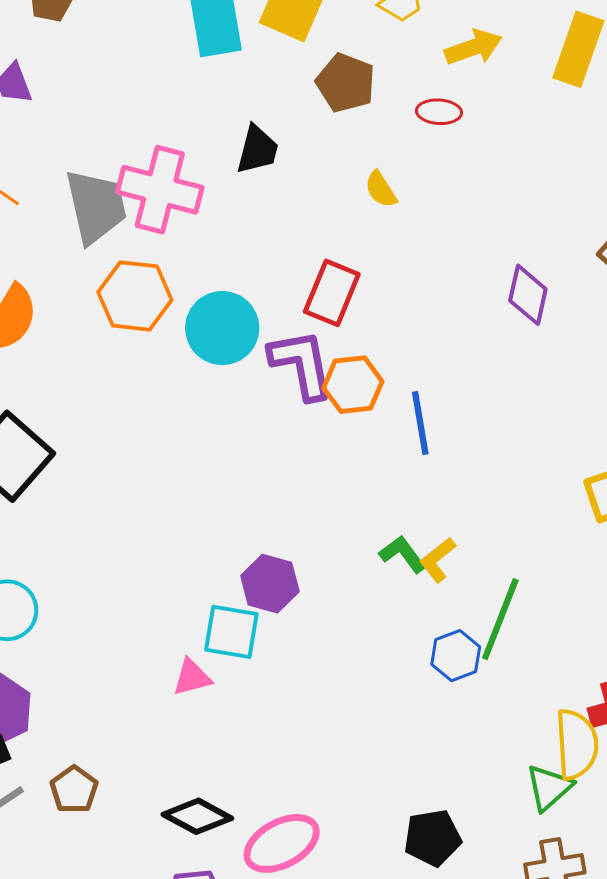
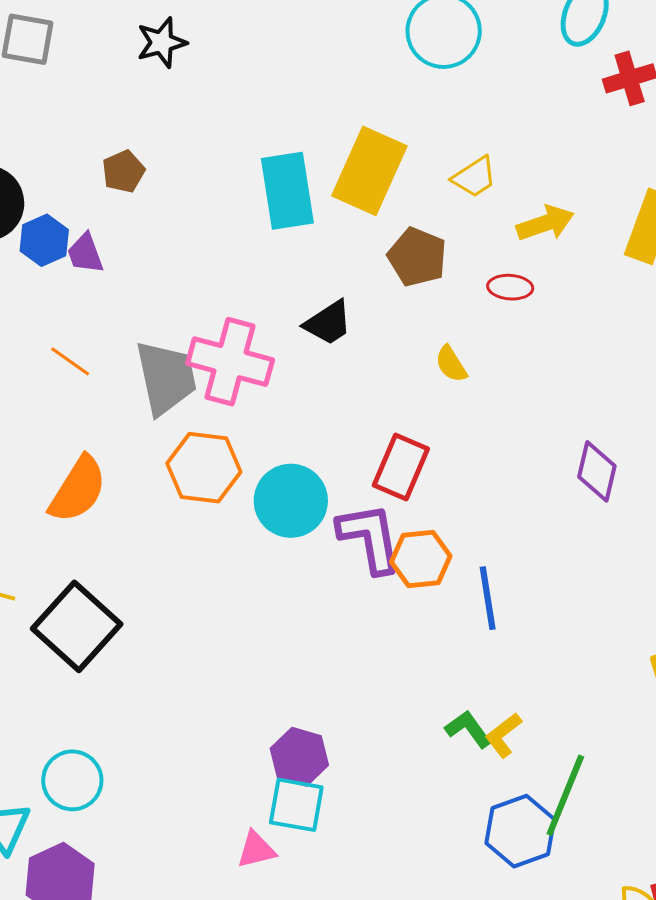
black trapezoid: (257, 150) -> (328, 323), turned 42
purple hexagon: (270, 584) -> (299, 757), moved
blue hexagon: (456, 656) -> (520, 831), size x1.4

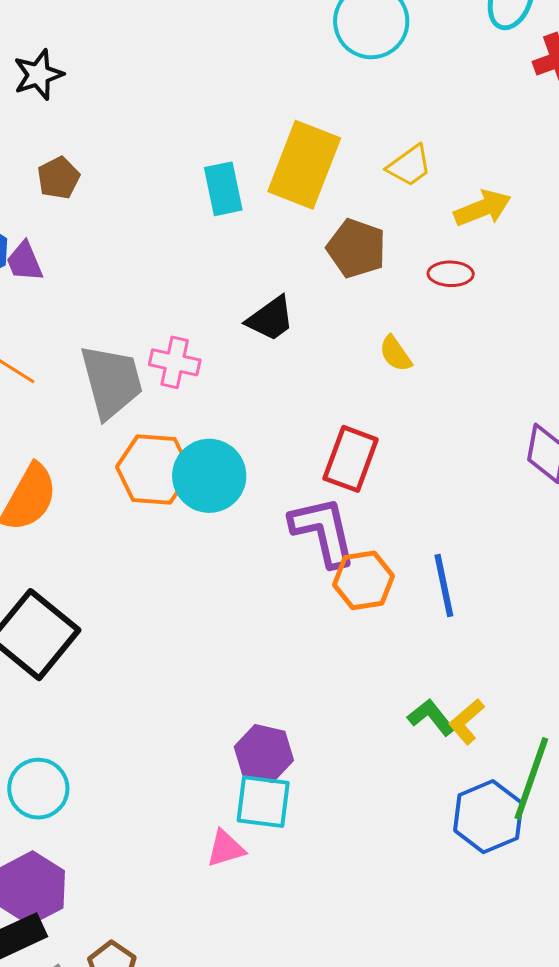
black star: (162, 43) -> (38, 75), moved
cyan rectangle: (287, 191) -> (223, 189), size x0.7
pink cross: (230, 362) -> (175, 362), size x0.6
cyan circle: (291, 501) -> (209, 476), moved
orange hexagon: (421, 559) -> (364, 580), moved

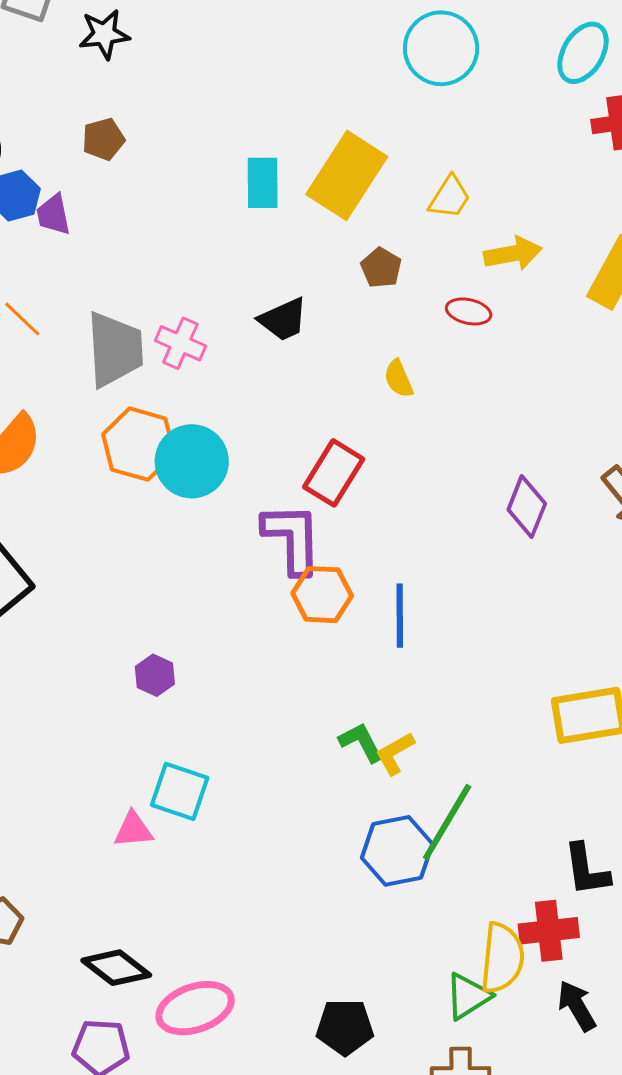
yellow trapezoid: (409, 166) -> (450, 197), turned -33
brown pentagon: (356, 248) -> (381, 268), size x0.7
purple hexagon: (264, 753) -> (155, 675), moved, size x0.7

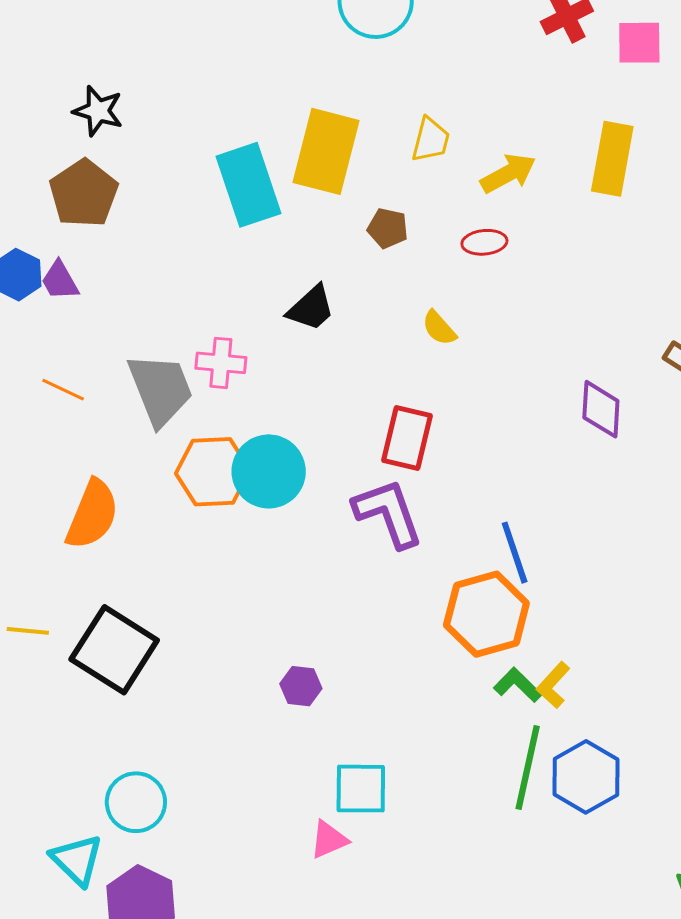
black star: (104, 34) -> (98, 111), moved, turned -30
brown pentagon: (103, 139) -> (84, 193), size x1.6
cyan rectangle: (263, 183) -> (249, 185), size x1.5
orange hexagon: (322, 595) -> (486, 614), moved, size x1.4
green line: (447, 822) -> (528, 767), moved

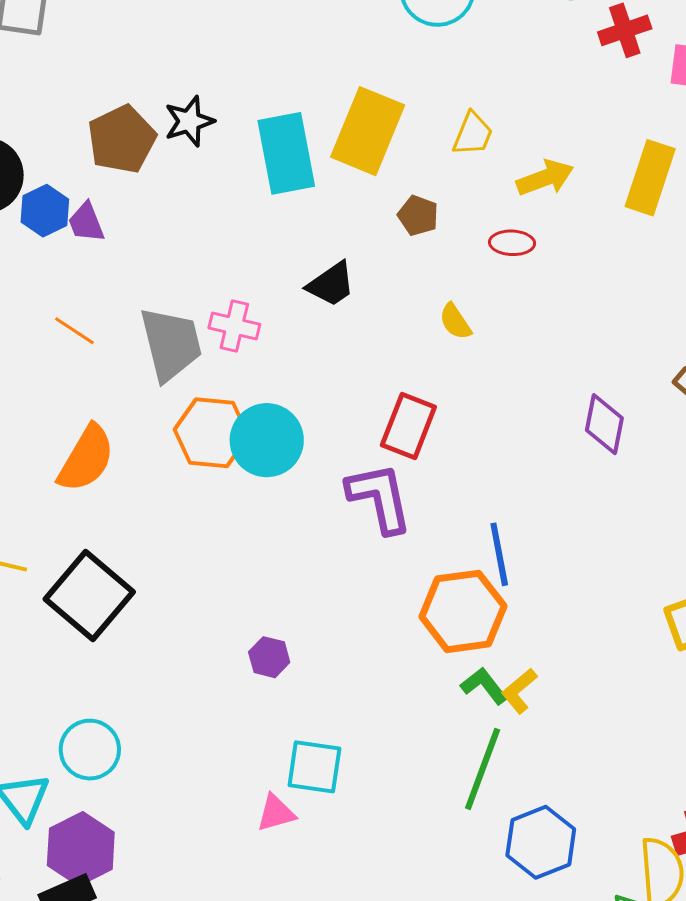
black star: (98, 111) -> (189, 121), moved, turned 30
blue hexagon: (586, 777) -> (541, 842), moved

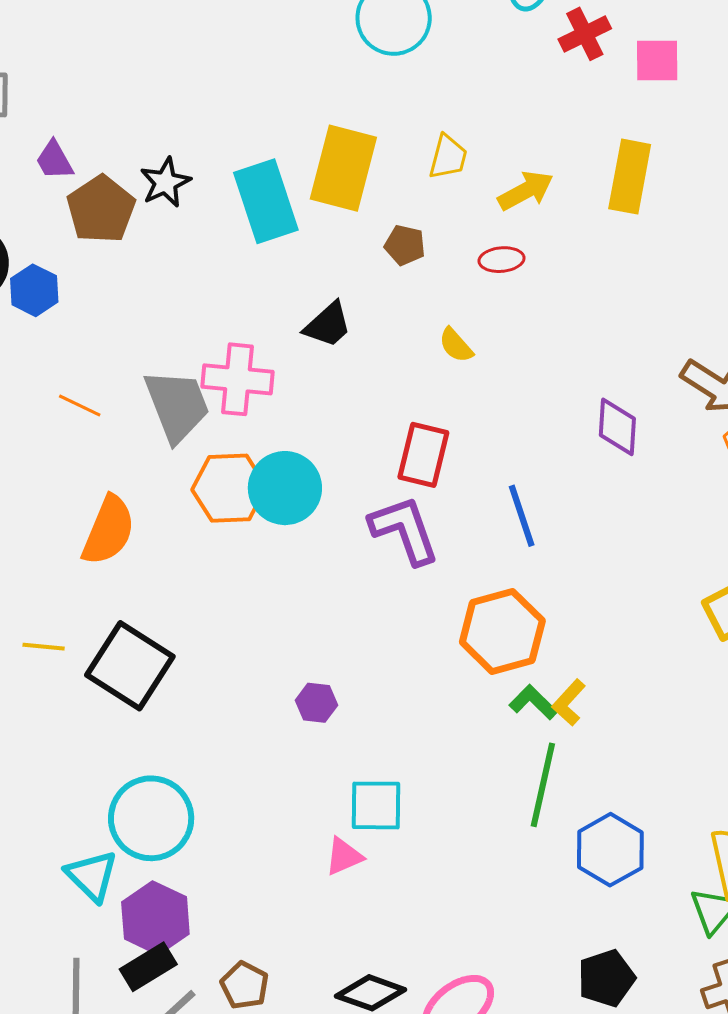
purple trapezoid: (86, 222) -> (54, 160), moved
pink cross: (234, 326) -> (238, 379), size x1.4
blue line: (499, 554) -> (522, 516), moved
cyan circle: (90, 750) -> (151, 818), size x1.4

